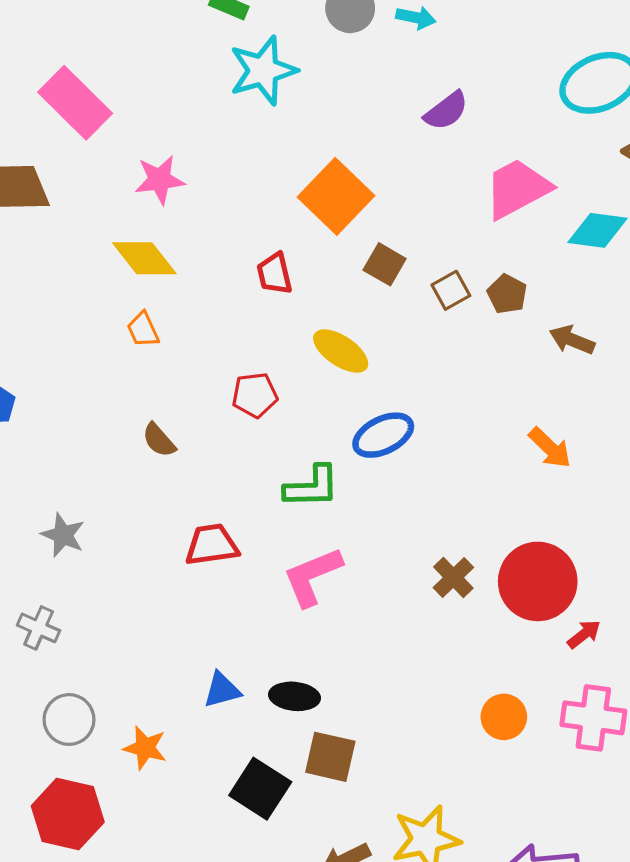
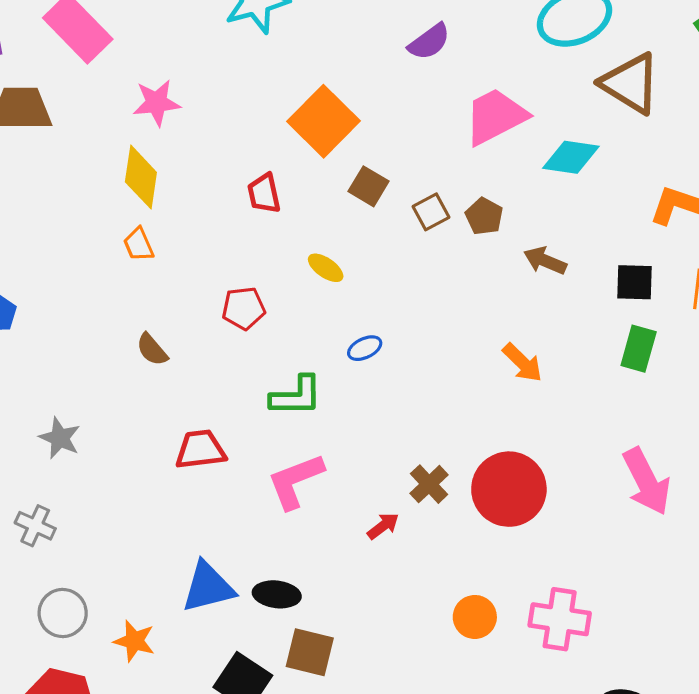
yellow diamond: (144, 258) -> (141, 177), turned 46
yellow ellipse: (341, 351) -> (326, 268), size x0.7
blue ellipse: (383, 435) -> (365, 348), size x0.6
red arrow: (584, 634) -> (383, 526), moved
blue triangle: (222, 690) -> (208, 587), size x1.5

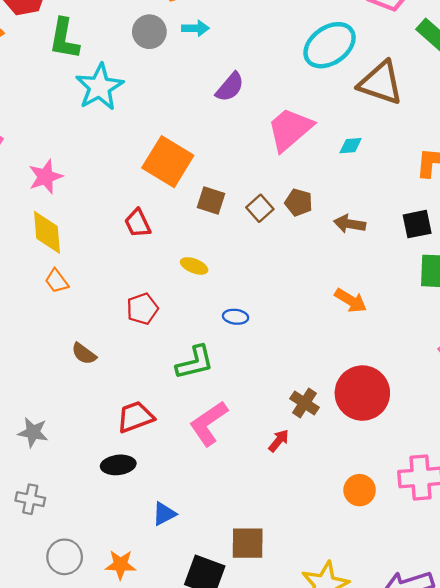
cyan diamond: (571, 157) -> (351, 146), size x0.6
blue ellipse: (365, 348) -> (236, 317), turned 45
blue triangle: (208, 587) -> (164, 514), size x0.6
black ellipse: (277, 594) -> (118, 465), moved

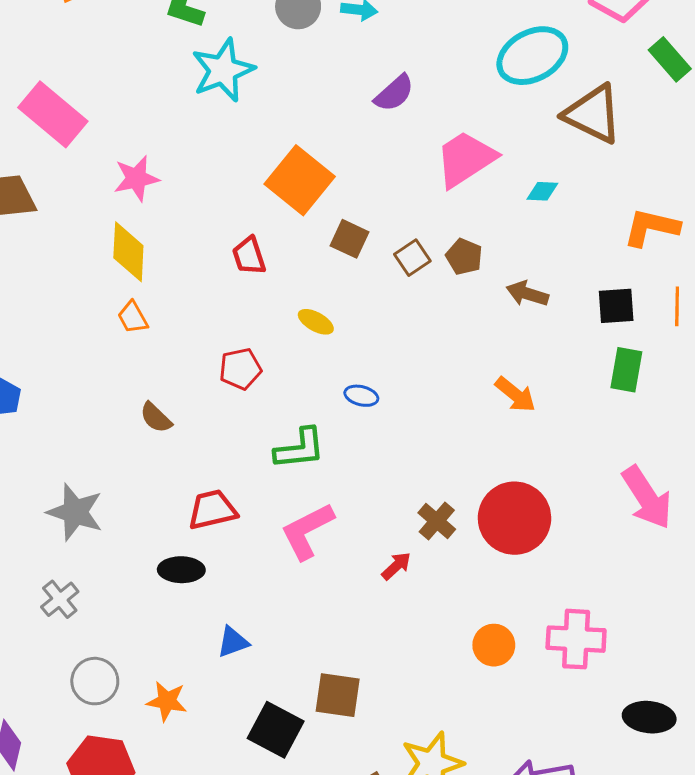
gray star: (33, 432) -> (75, 512), size x1.4
gray cross: (30, 499) -> (60, 599), turned 32

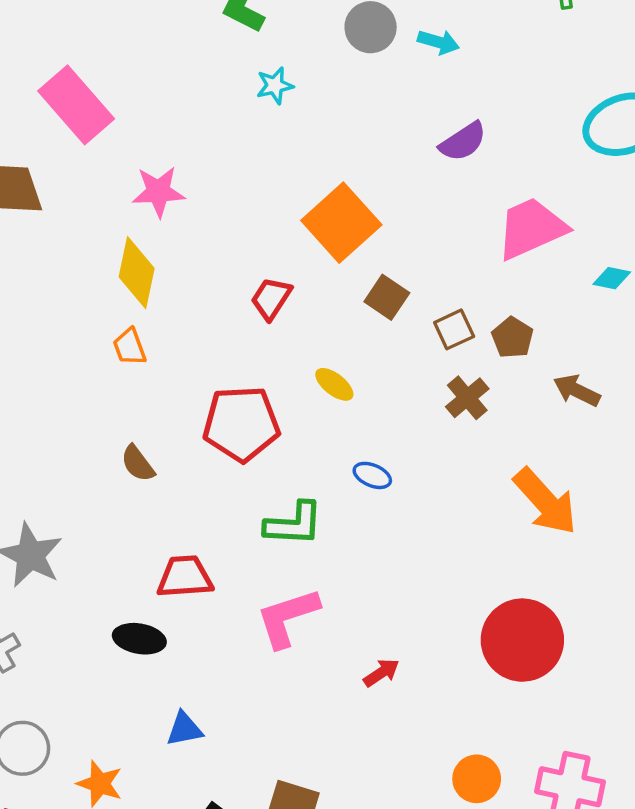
cyan star: (223, 70) -> (275, 86), size x0.5
red trapezoid: (249, 256) -> (271, 298), turned 42
red pentagon: (240, 369) -> (241, 424), size x1.6
orange arrow: (515, 395) -> (545, 502), size x1.5
brown cross: (437, 521) -> (467, 398), moved

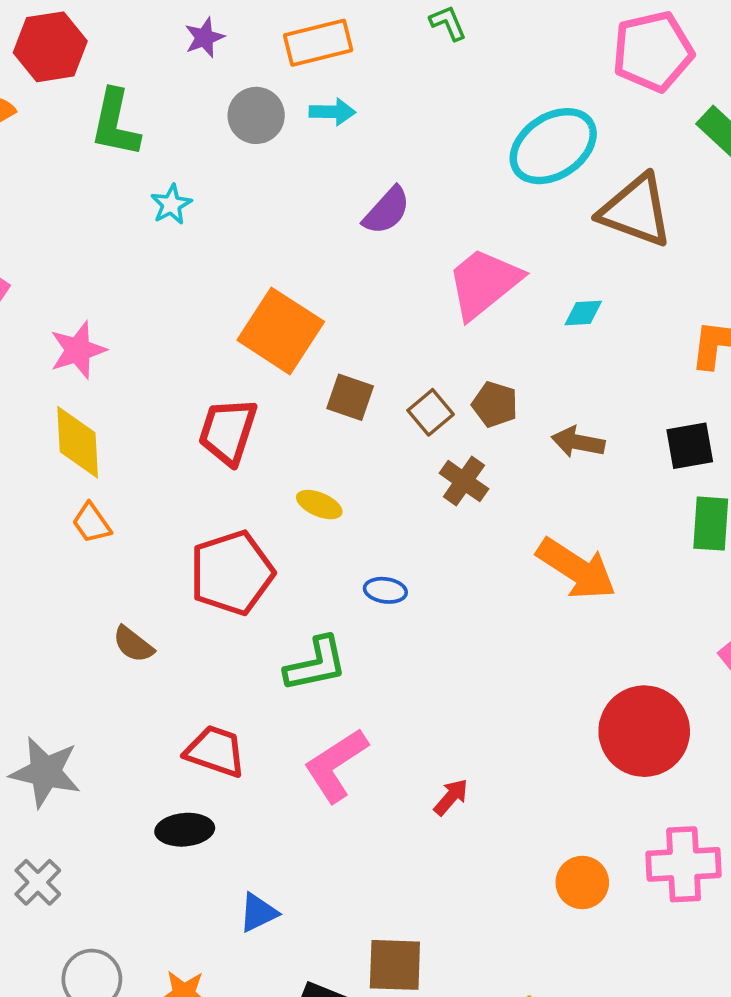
red trapezoid: (271, 298) -> (228, 431), size x1.4
red trapezoid: (185, 577) -> (215, 751), turned 38
red circle: (522, 640) -> (644, 731), moved

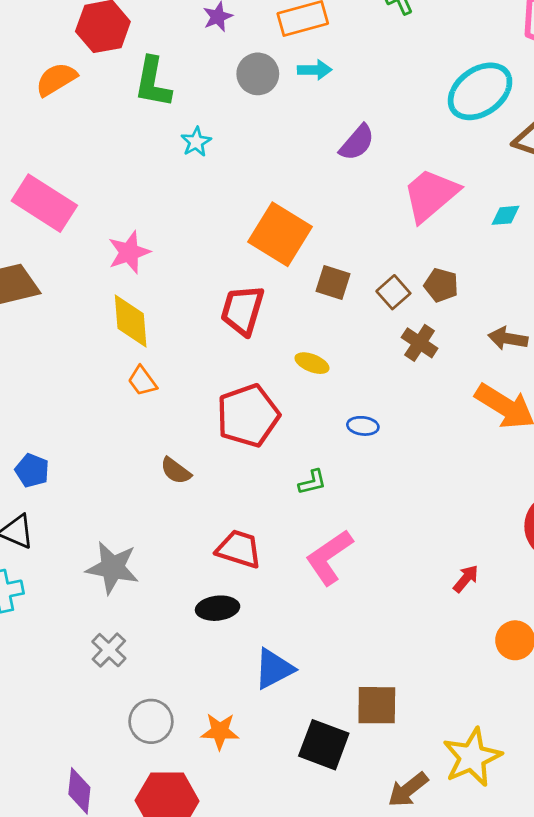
brown arrow: (578, 442) -> (508, 338), moved
green L-shape: (316, 664) -> (312, 482), size x0.6
red arrow: (451, 797) -> (466, 579), moved
blue triangle: (258, 913) -> (274, 669), size x1.4

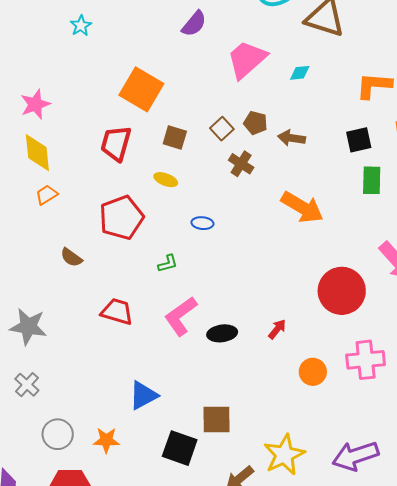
brown square: (333, 282) -> (175, 138), moved
brown arrow: (508, 338) -> (292, 138), moved
orange trapezoid: (142, 381) -> (47, 195), turned 95
black ellipse: (218, 608) -> (222, 333), moved

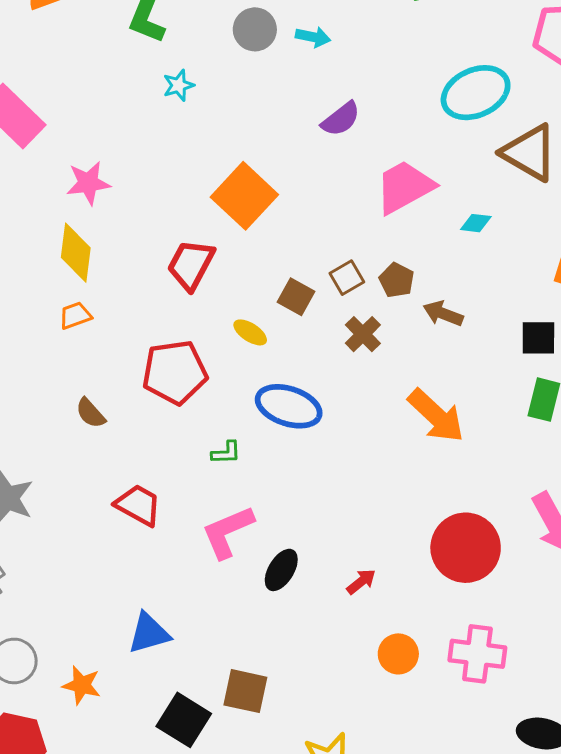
brown square: (175, 138) -> (296, 297), moved
blue ellipse: (202, 223) -> (289, 406), size x2.0
black ellipse: (222, 333) -> (281, 570), turned -64

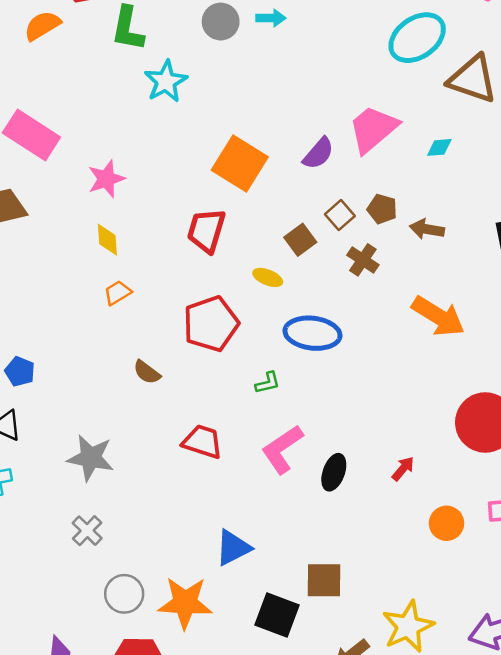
cyan star: (179, 85) -> (166, 81), size x1.6
purple semicircle: (341, 119) -> (318, 153), moved
yellow diamond: (76, 253) -> (107, 240), size x0.7
brown square: (296, 297) -> (300, 240), turned 36
orange star: (82, 685) -> (185, 603), size x1.6

